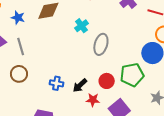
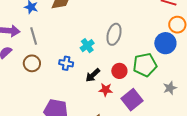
cyan cross: (81, 26) -> (87, 46), moved
blue cross: (56, 83) -> (66, 63), moved

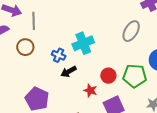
gray ellipse: (114, 34) -> (131, 31), moved
cyan cross: (87, 46) -> (83, 43), size x1.5
black arrow: (93, 75) -> (69, 72), moved

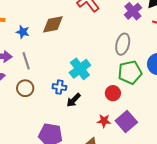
green pentagon: (135, 76) -> (130, 72), moved
red star: (90, 90) -> (104, 121), moved

